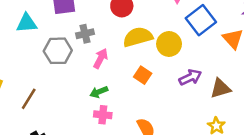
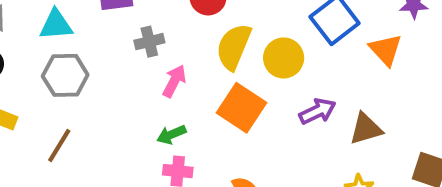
yellow semicircle: (138, 37) -> (234, 47), turned -52
gray hexagon: (58, 51) -> (65, 75), moved
orange square: (143, 75) -> (242, 108), size x1.6

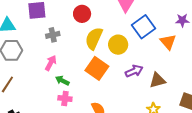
pink arrow: (174, 81) -> (51, 63), moved
green arrow: (171, 135) -> (62, 81), turned 48

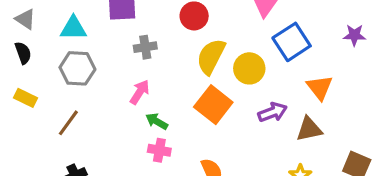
orange triangle: (168, 42) -> (320, 87), moved

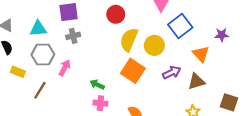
purple star: (354, 35) -> (222, 35), moved
gray cross: (145, 47) -> (73, 36), moved
pink arrow: (140, 92) -> (65, 68), moved
yellow rectangle: (25, 98) -> (18, 72), moved

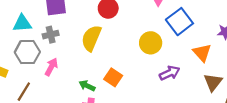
gray cross: (73, 36) -> (51, 35), moved
yellow semicircle: (129, 40) -> (91, 38), moved
orange square: (133, 71) -> (113, 77), moved, size x0.7
brown triangle: (196, 81) -> (213, 82), moved, turned -36

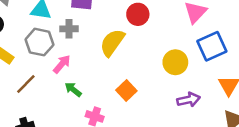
green arrow: (87, 86) -> (73, 89), moved

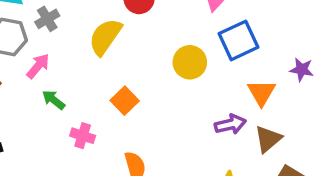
gray cross: (69, 29) -> (47, 19), turned -30
purple arrow: (189, 100) -> (230, 124), moved

